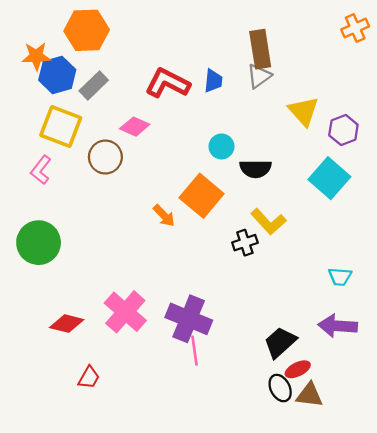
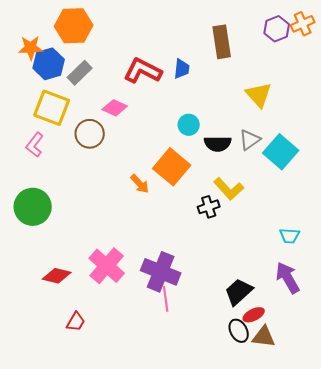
gray triangle: (259, 76) -> (250, 140), moved
purple hexagon: (343, 130) -> (277, 29), moved
purple arrow: (338, 326) -> (288, 278), turned 56

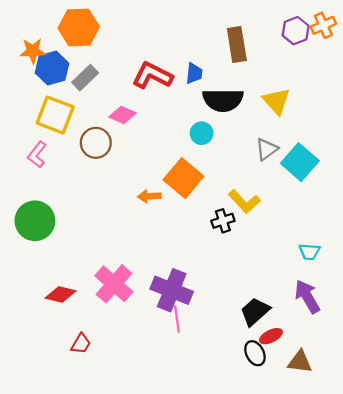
black semicircle: (218, 144) -> (223, 100), moved, size x1.4
orange arrow: (140, 184) -> (149, 196), turned 130
brown triangle: (264, 337) -> (300, 362), moved

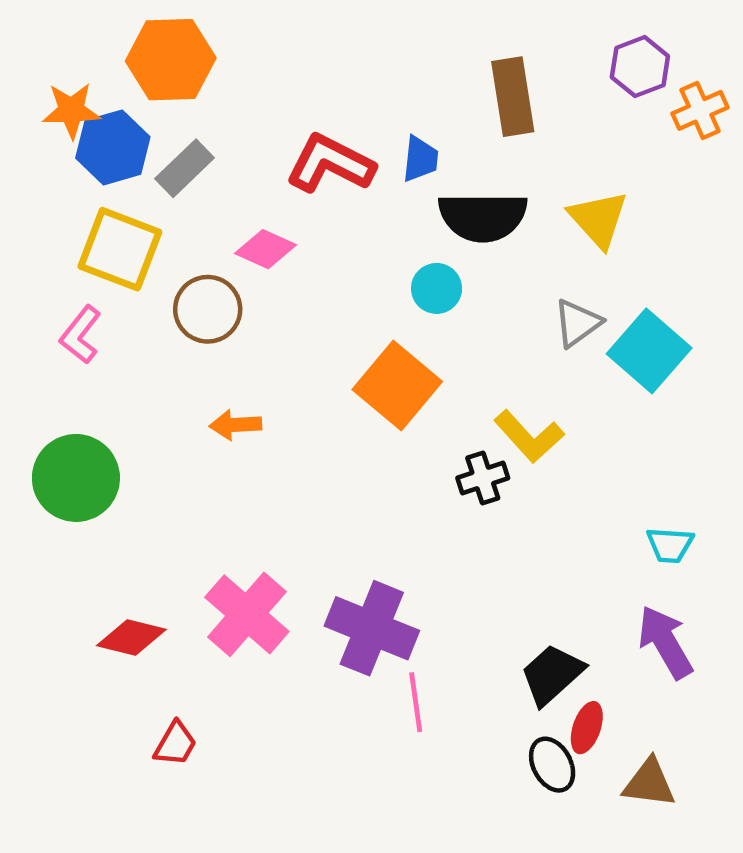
orange cross: (323, 25) -> (700, 110), moved
orange arrow: (149, 196) -> (235, 425), moved
pink line: (177, 319) -> (416, 702), moved
red ellipse: (271, 336) -> (587, 728), turned -45

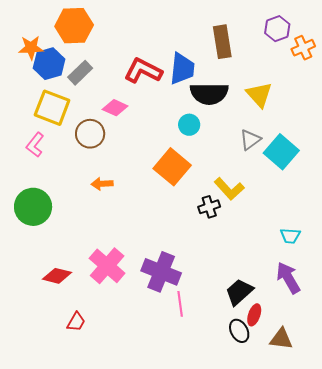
blue trapezoid: (420, 159) -> (182, 69), size x1.6

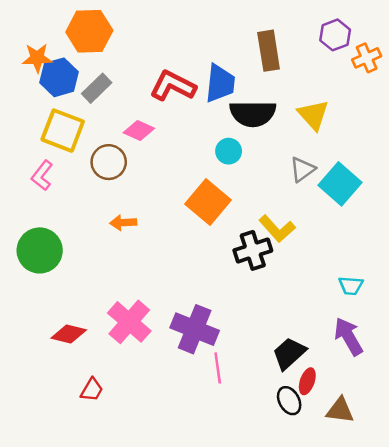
black cross: (209, 207) -> (253, 250), size x1.4

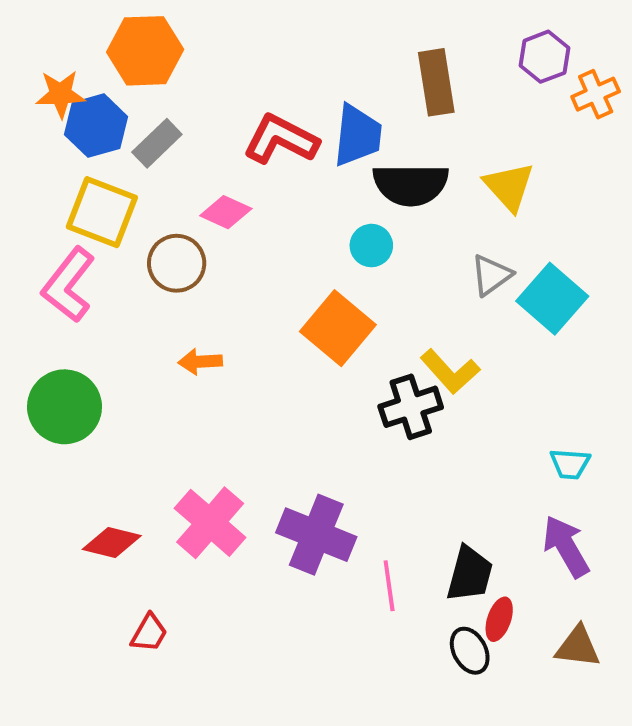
pink L-shape: (42, 175) -> (68, 285), size x1.5
black trapezoid: (289, 353) -> (470, 574), turned 147
pink line: (218, 368) -> (389, 586), moved
brown triangle: (340, 410) -> (578, 647), moved

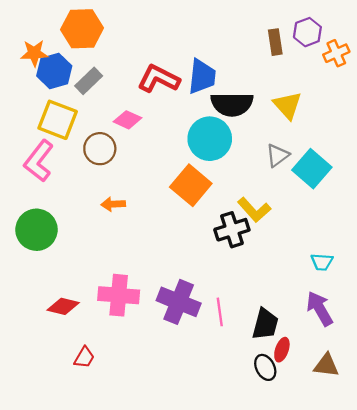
brown rectangle: (436, 82) -> (275, 42), moved, size x0.7
cyan circle: (371, 246) -> (210, 139), size x1.8
pink cross: (210, 523) -> (119, 295), turned -36
pink line: (389, 586) -> (220, 312), moved

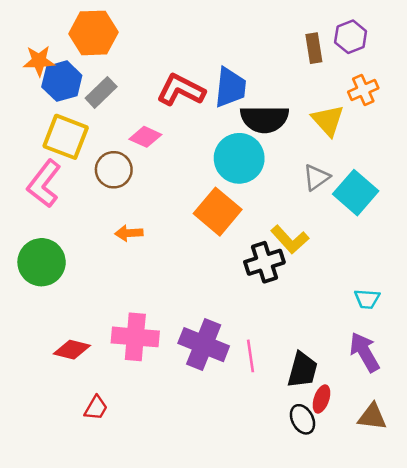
orange cross: (336, 53) -> (363, 90), moved

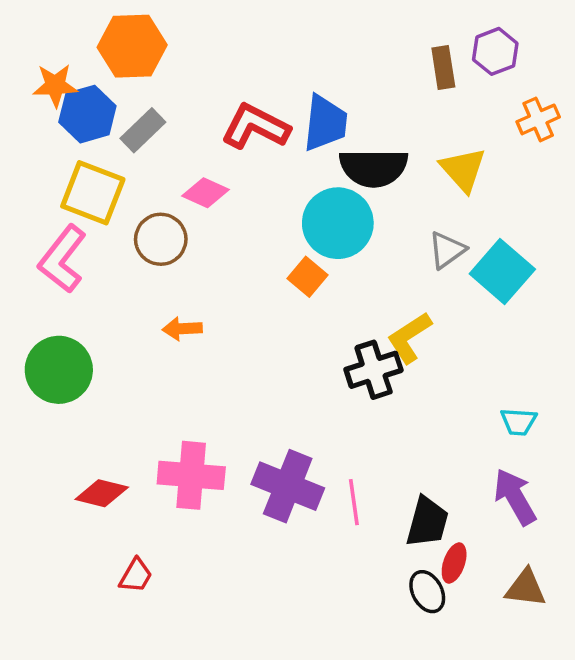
orange cross: (363, 90) -> (538, 119), moved
orange square: (218, 212) -> (307, 277), moved, size x0.6
yellow L-shape: (290, 239) -> (409, 338), turned 99

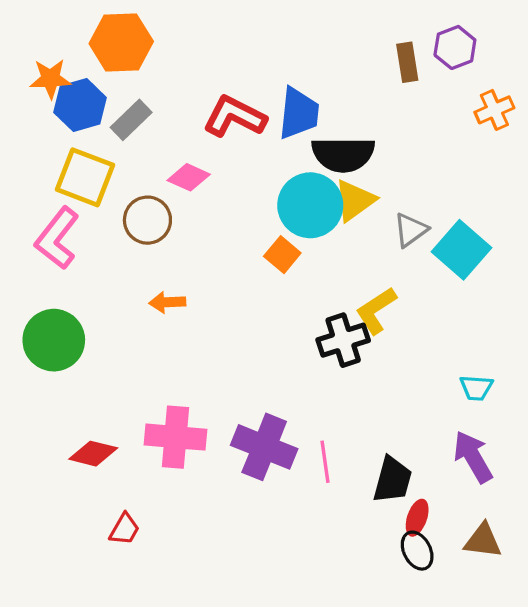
yellow triangle: (463, 170) -> (355, 200), moved, turned 36
black ellipse: (427, 592) -> (417, 551), moved

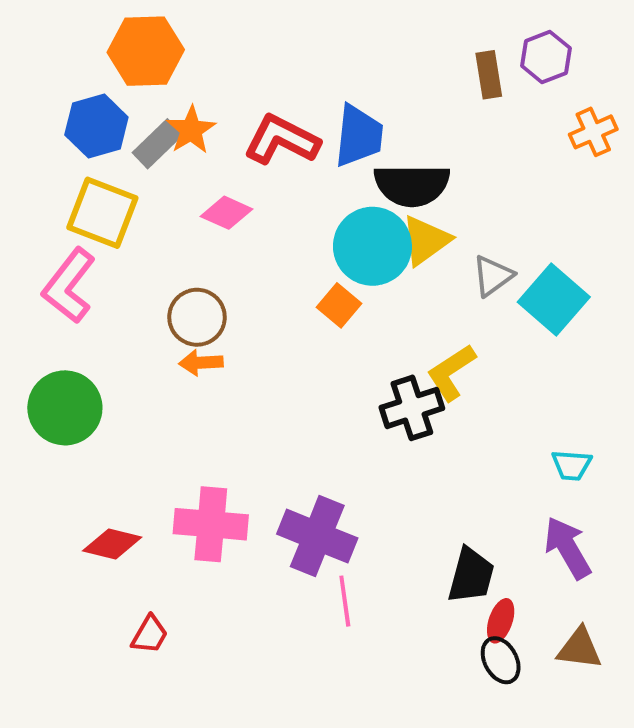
orange star: (50, 79) -> (191, 130), moved, turned -30
brown circle: (147, 220) -> (197, 317), moved
pink line: (325, 462) -> (345, 601), moved

